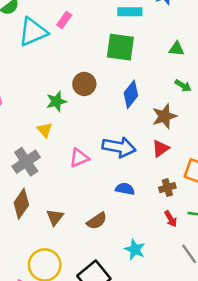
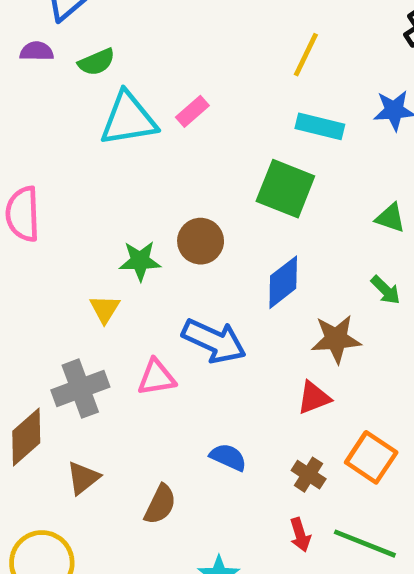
blue arrow: (119, 147) -> (214, 341), moved
gray cross: (26, 162) -> (80, 389), moved
brown cross: (167, 188) -> (309, 475), turned 35
brown semicircle: (97, 221) -> (160, 504), turned -45

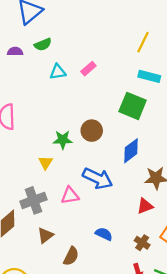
purple semicircle: (37, 51) -> (15, 51), moved
cyan triangle: (128, 119) -> (58, 72), size x0.6
brown triangle: (83, 478) -> (45, 235), moved

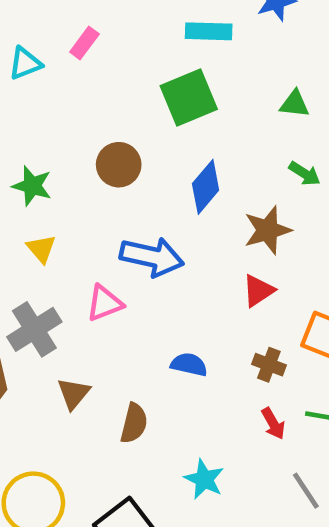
green square: (133, 106) -> (189, 97), turned -32
green star: (63, 140) -> (32, 186), moved, turned 30

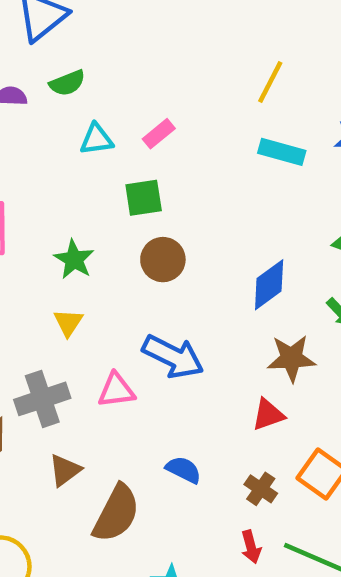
green square: (189, 97) -> (144, 198), moved, size x0.7
blue diamond: (206, 187) -> (269, 285), moved
brown semicircle: (134, 423) -> (116, 513), size x1.5

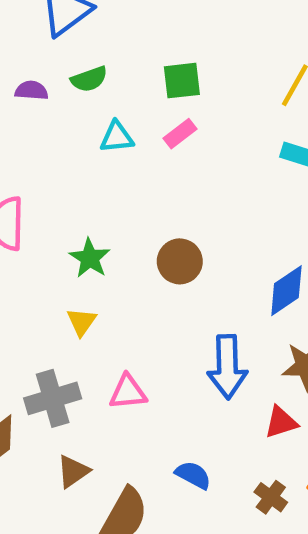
green square: (144, 198) -> (182, 81), moved
blue arrow: (173, 357) -> (227, 367), moved, turned 60

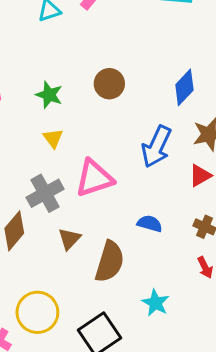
blue arrow: (227, 367) -> (156, 147), turned 39
pink triangle: (128, 392) -> (94, 178), size x1.5

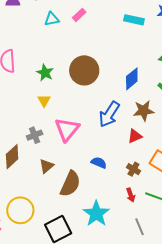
brown circle: (109, 84) -> (84, 70), size x1.5
pink triangle: (94, 178) -> (67, 129), turned -40
gray cross: (45, 193) -> (35, 135), size x0.7
cyan star: (156, 303) -> (96, 214), size x1.5

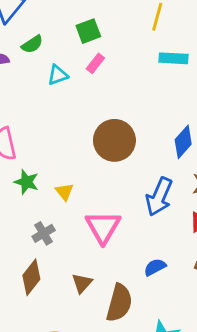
green star: (45, 73) -> (26, 182), moved
gray cross: (35, 135) -> (44, 233), moved
blue semicircle: (99, 163) -> (155, 267), turned -42

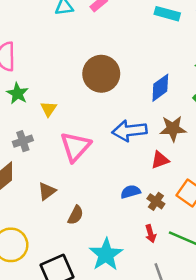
blue arrow: (159, 197) -> (129, 131), turned 48
blue semicircle: (155, 267) -> (131, 192), moved
brown semicircle: (119, 303) -> (76, 215), size x0.6

